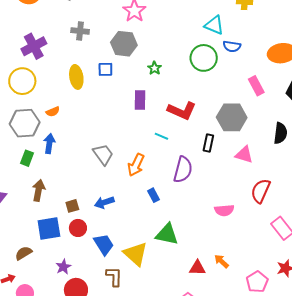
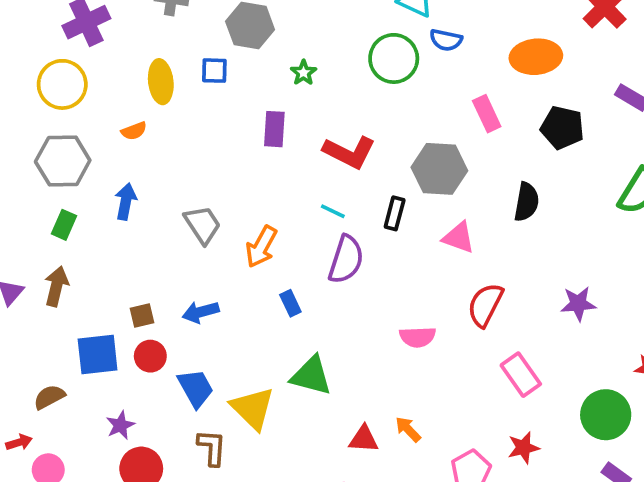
orange semicircle: (53, 112) -> (134, 131), moved
cyan line: (161, 136) -> (333, 211), moved
blue arrow: (49, 144) -> (126, 201), moved
brown arrow: (39, 190) -> (56, 286), moved

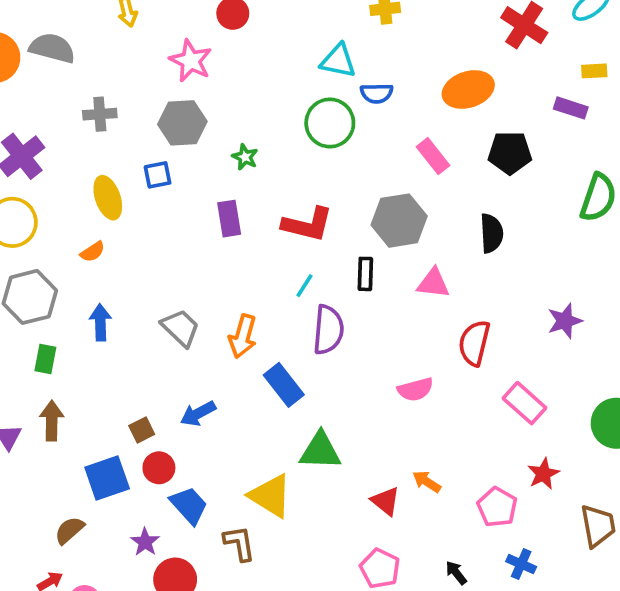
cyan line: (333, 211) -> (305, 286), turned -70
blue rectangle: (290, 303) -> (284, 385), size x1.6
blue trapezoid: (196, 388) -> (189, 505), moved
red triangle: (364, 439) -> (386, 501), turned 48

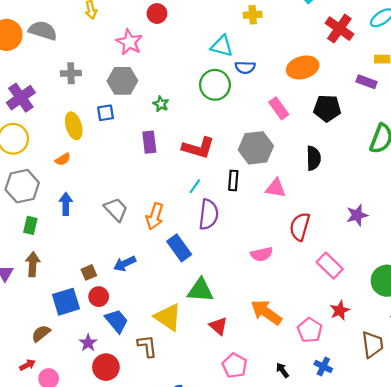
orange arrow: (427, 482) -> (266, 312), size x1.8
red triangle: (386, 501) -> (218, 326), moved

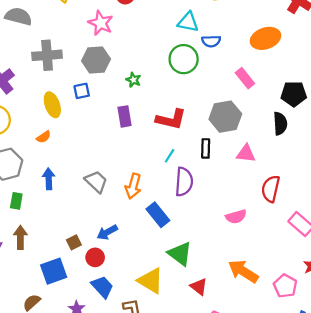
gray cross: (71, 73) -> (47, 55), size x1.5
black pentagon: (327, 108) -> (294, 94), moved
green triangle: (200, 290) -> (180, 254), turned 36
red circle: (99, 297) -> (95, 257), moved

